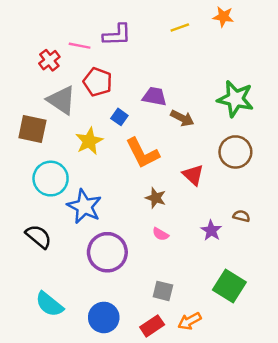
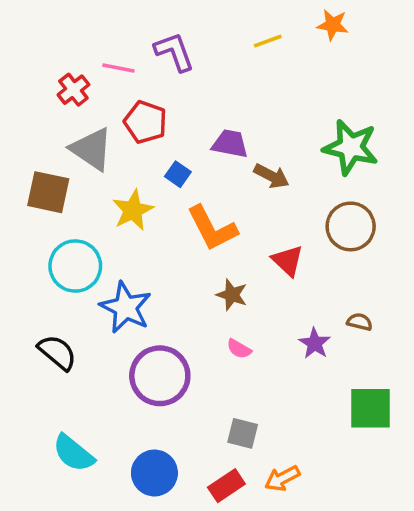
purple L-shape: (117, 35) -> (174, 52), turned -108
green square: (229, 286) -> (370, 408), moved, turned -32

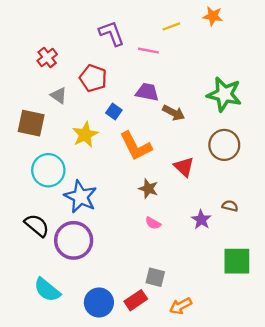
pink line: (118, 68) -> (148, 51), moved
gray triangle: (91, 149) -> (59, 95), size x0.6
purple circle: (160, 376) -> (74, 240), moved
red rectangle: (226, 486) -> (136, 300), moved

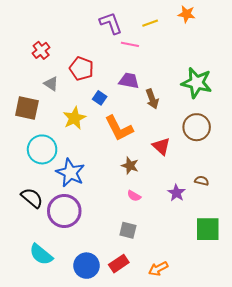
purple L-shape: (112, 33) -> (111, 23), moved
brown arrow: (174, 113) -> (152, 99), turned 42
gray square: (155, 277) -> (128, 230), moved

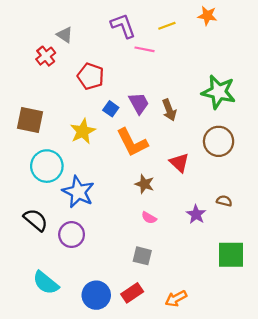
purple trapezoid: (129, 81) -> (139, 103), moved, turned 50
gray triangle: (51, 84) -> (65, 35), moved
purple circle: (64, 211) -> (72, 235), size x0.7

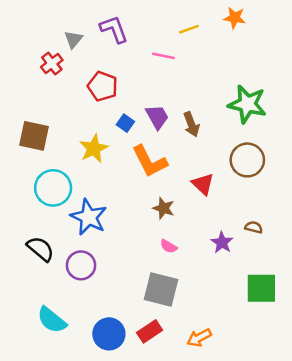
purple L-shape: (123, 26) -> (114, 29), moved
gray triangle: (65, 35) -> (73, 39), turned 36
gray square: (142, 256) -> (161, 289), size x1.6

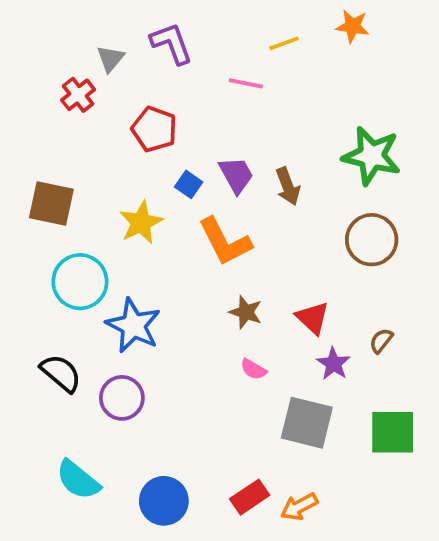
red triangle: (203, 184) -> (313, 318), moved
brown semicircle: (254, 227) -> (381, 341), turned -66
gray square: (161, 289) -> (307, 423), moved
red rectangle: (150, 331) -> (250, 497), moved

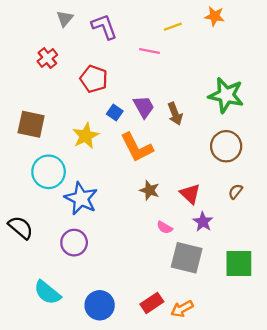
gray triangle: (110, 59) -> (65, 19), moved
brown semicircle: (381, 341) -> (235, 192), moved
pink semicircle: (253, 369) -> (165, 228), moved
black semicircle: (61, 373) -> (21, 228), moved

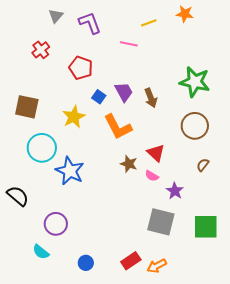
red triangle: (190, 194) -> (156, 153), moved
pink semicircle: (165, 228) -> (152, 176), moved
purple circle: (74, 243) -> (56, 224), moved
cyan semicircle: (47, 293) -> (41, 252), size x0.7
blue circle: (100, 305) -> (86, 263), size x0.6

